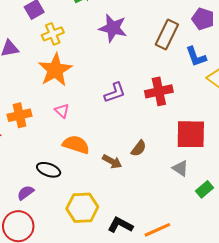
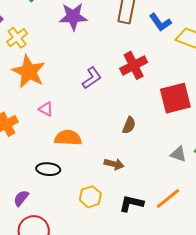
brown arrow: (112, 162) -> (114, 164), moved
gray triangle: (180, 168) -> (178, 154), moved
purple semicircle: (26, 193) -> (21, 198), moved
yellow hexagon: (82, 208) -> (90, 197), size x0.7

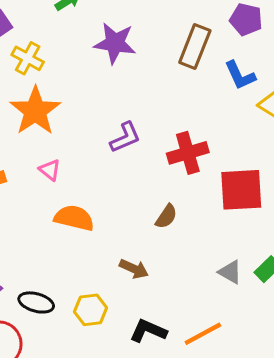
yellow cross: (17, 38) -> (28, 58), turned -35
red cross: (134, 65) -> (188, 153), moved
black ellipse: (48, 169) -> (36, 302), moved

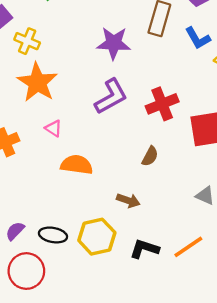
purple star: (115, 43) -> (114, 43), moved
purple L-shape: (125, 137) -> (111, 97), size x1.4
yellow hexagon: (91, 310) -> (97, 237), size x1.4

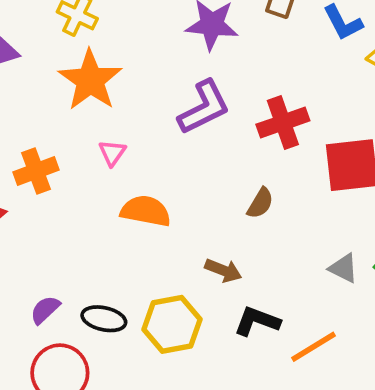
pink triangle: (54, 128) -> (112, 153), turned 30
black L-shape: (144, 249) -> (257, 321), moved

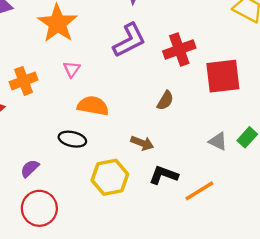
black ellipse: (104, 319) -> (72, 139), moved

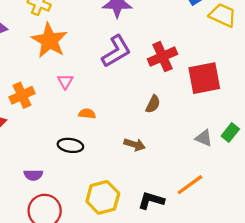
orange semicircle: (93, 106) -> (87, 114), size x0.6
purple semicircle: (30, 168) -> (33, 175), turned -132
black L-shape: (164, 175) -> (151, 200), moved
yellow hexagon: (110, 177) -> (103, 197), moved

